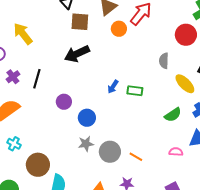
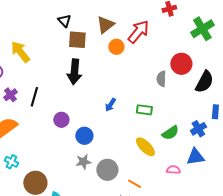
red circle: (186, 35) -> (181, 64), moved
black arrow: (77, 54) -> (74, 72), turned -60
yellow ellipse: (185, 84) -> (145, 147), moved
green rectangle: (135, 91) -> (144, 110), moved
orange line: (136, 157) -> (134, 184), moved

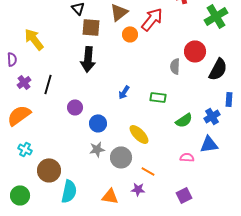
yellow ellipse: (145, 147) -> (139, 134), moved

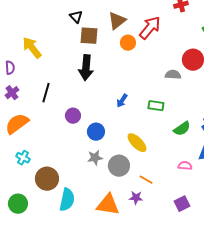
gray semicircle: (175, 66) -> (173, 75), turned 91
purple cross: (24, 82) -> (12, 93), moved
orange triangle: (110, 196) -> (108, 205), size x1.4

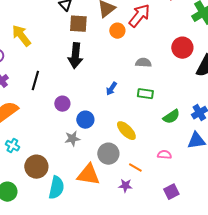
gray semicircle: (173, 75) -> (143, 63), moved
gray star: (95, 158) -> (72, 139), moved
pink semicircle: (185, 166) -> (164, 155), moved
orange triangle: (108, 205) -> (88, 175), moved

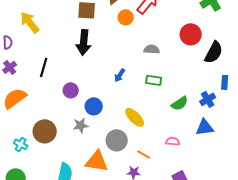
cyan cross: (12, 146) -> (21, 144), moved
brown circle: (36, 167) -> (45, 131), moved

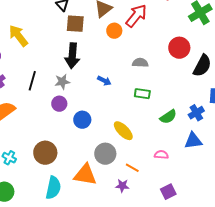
blue arrow: (120, 75) -> (104, 81), moved, turned -96
gray star: (81, 125) -> (62, 82), moved
brown circle: (45, 131) -> (45, 153), moved

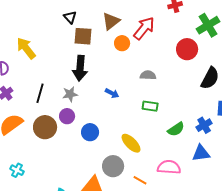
red circle: (179, 48) -> (187, 49), moved
brown circle: (45, 153) -> (45, 127), moved
pink semicircle: (161, 155) -> (169, 167), size x1.6

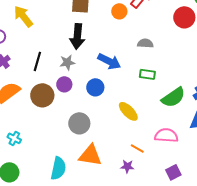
blue arrow: (112, 93) -> (109, 61), size x1.6
green semicircle: (176, 129) -> (173, 97), size x1.4
blue circle: (90, 132) -> (95, 87), moved
gray circle: (113, 166) -> (79, 123), moved

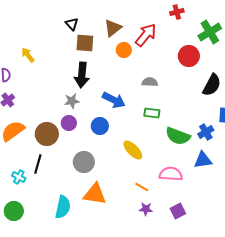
yellow arrow: (23, 16) -> (28, 55), size x0.7
black line: (37, 61) -> (38, 164), moved
green semicircle: (173, 97) -> (178, 136), turned 55
purple star: (127, 166) -> (146, 209), moved

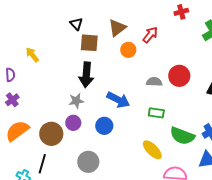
red arrow: (146, 35) -> (150, 35), size x0.7
red circle: (189, 56) -> (179, 76), moved
yellow ellipse: (133, 150) -> (152, 150), moved

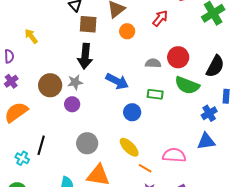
red arrow: (150, 35) -> (160, 18), moved
blue circle: (104, 126) -> (132, 112), moved
brown circle: (51, 134) -> (50, 85), moved
green semicircle: (182, 136) -> (187, 85), moved
yellow ellipse: (152, 150) -> (129, 147), moved

